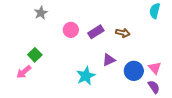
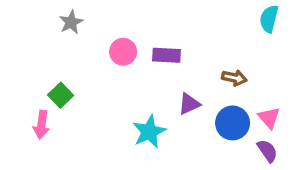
purple rectangle: (96, 32) -> (167, 55), turned 35
brown arrow: (123, 33) -> (234, 78), moved
pink arrow: (24, 72) -> (41, 125), turned -42

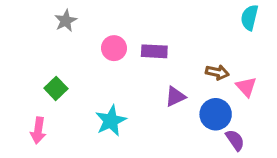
pink triangle: (269, 118) -> (246, 87), moved
pink arrow: (41, 125) -> (38, 130), moved
cyan star: (149, 132) -> (111, 121), moved
purple semicircle: (267, 151) -> (235, 140), moved

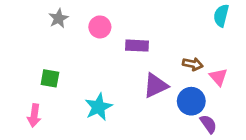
pink circle: (114, 48) -> (100, 27), moved
green square: (56, 88) -> (50, 78), turned -36
purple triangle: (175, 97) -> (156, 86), size x1.4

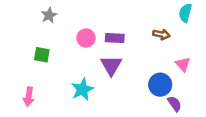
pink circle: (100, 27) -> (86, 38), moved
brown arrow: (193, 64) -> (161, 34), moved
green square: (50, 78) -> (42, 55), moved
purple triangle: (156, 86) -> (111, 66), moved, turned -35

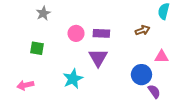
brown arrow: (161, 34) -> (143, 30), turned -32
pink triangle: (183, 64) -> (162, 57), turned -48
pink arrow: (29, 97) -> (25, 85), turned 70

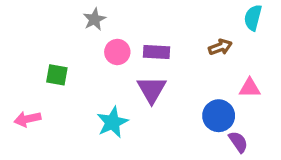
gray star: (43, 13) -> (94, 19), moved
pink arrow: (25, 85) -> (27, 119), moved

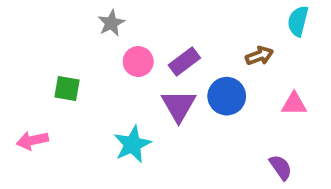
purple rectangle: (157, 52) -> (184, 62), turned -40
blue circle: (219, 116) -> (227, 96), moved

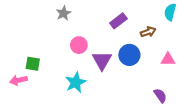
pink circle: (138, 62) -> (79, 45), moved
purple rectangle: (184, 62) -> (118, 21), moved
green square: (67, 88) -> (33, 64), moved

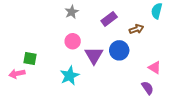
gray star: (64, 13) -> (72, 12), moved
pink triangle: (168, 59) -> (155, 68), moved, turned 32

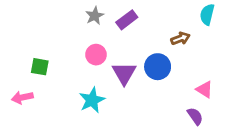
purple rectangle: (109, 19) -> (127, 20), moved
green square: (30, 58) -> (40, 67), moved

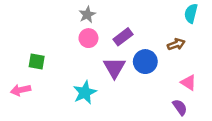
purple rectangle: (127, 20) -> (123, 37), moved
brown arrow: (180, 39) -> (176, 44), moved
pink circle: (96, 55) -> (88, 38), moved

